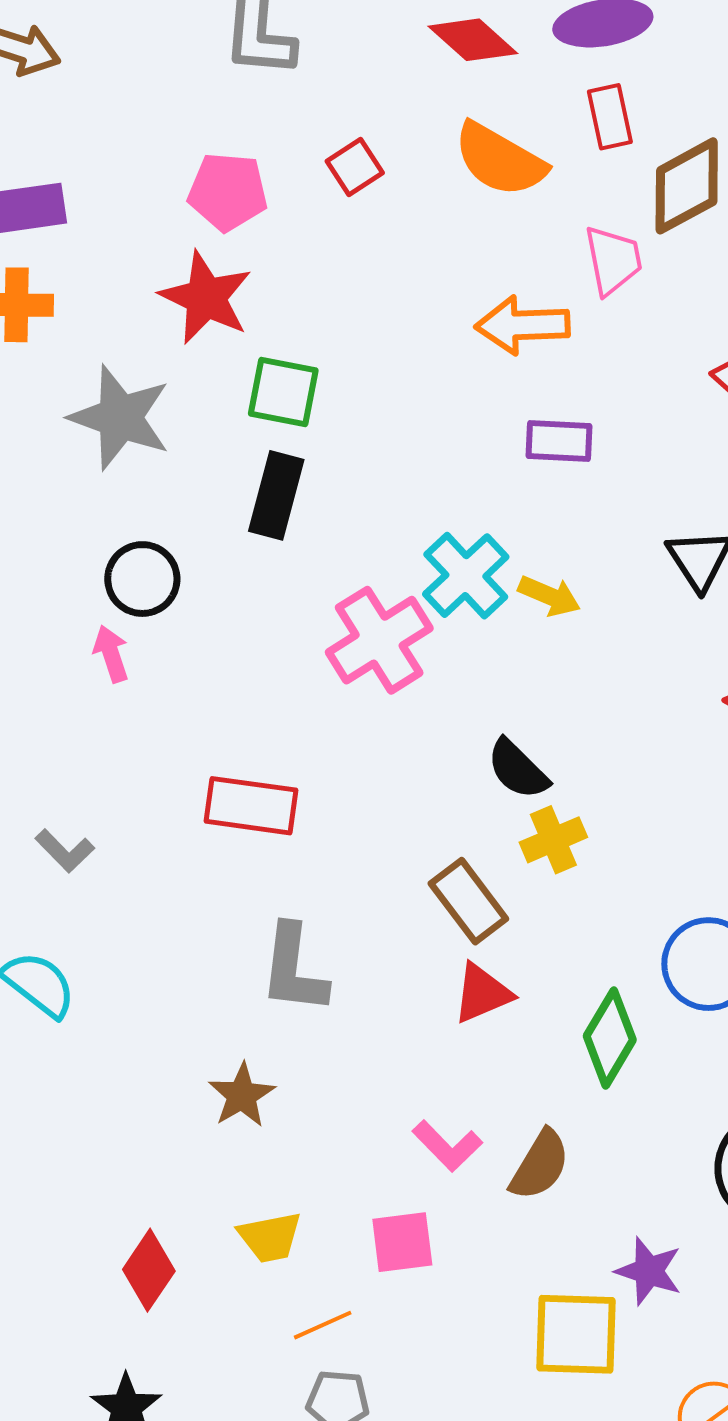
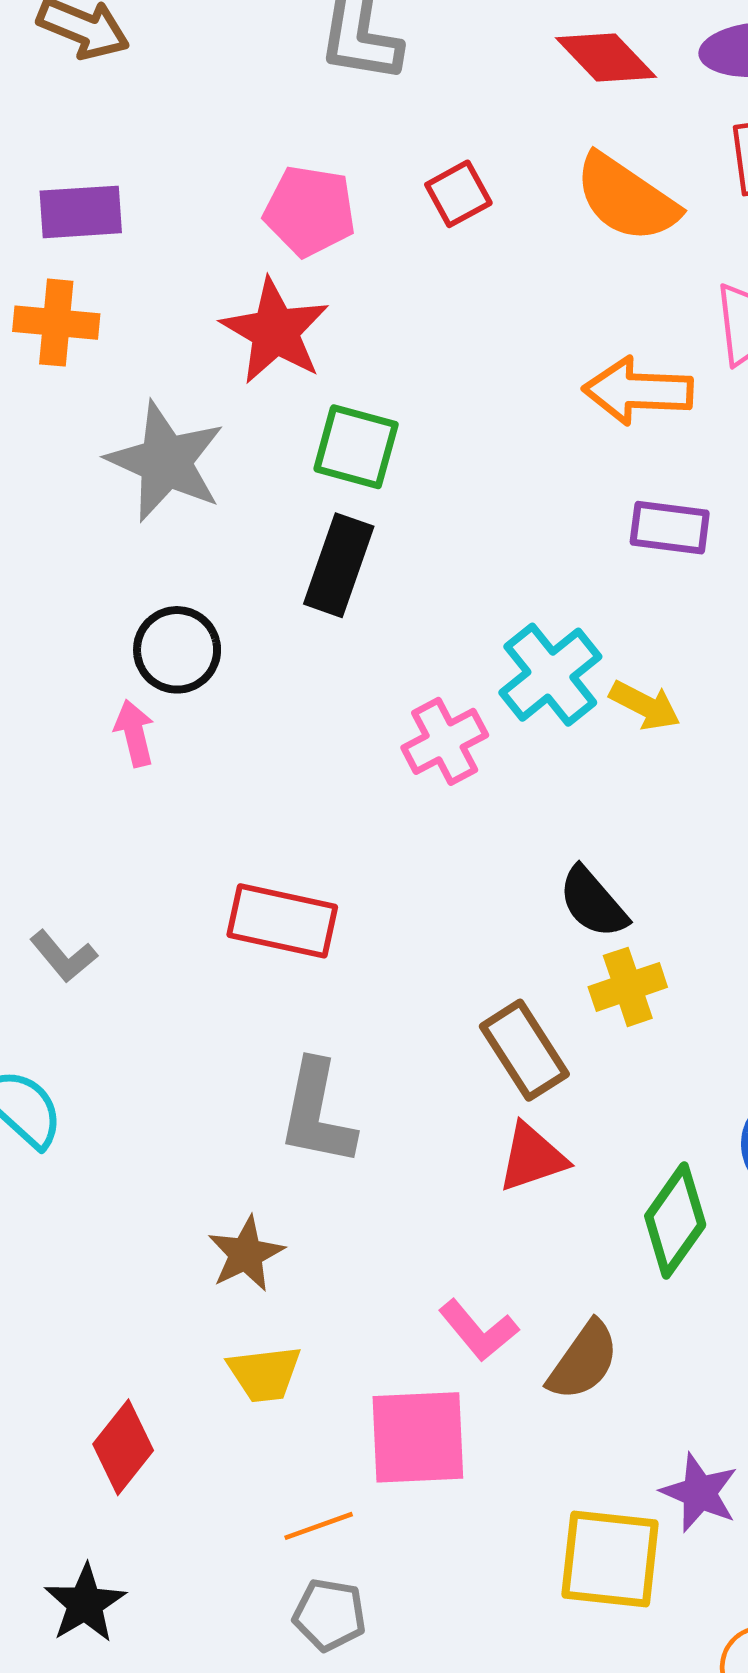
pink cross: (379, 640) -> (445, 741), size x0.7
yellow trapezoid: (270, 1237) -> (264, 1374), moved
pink square: (402, 1242) -> (418, 1437), size x1.4

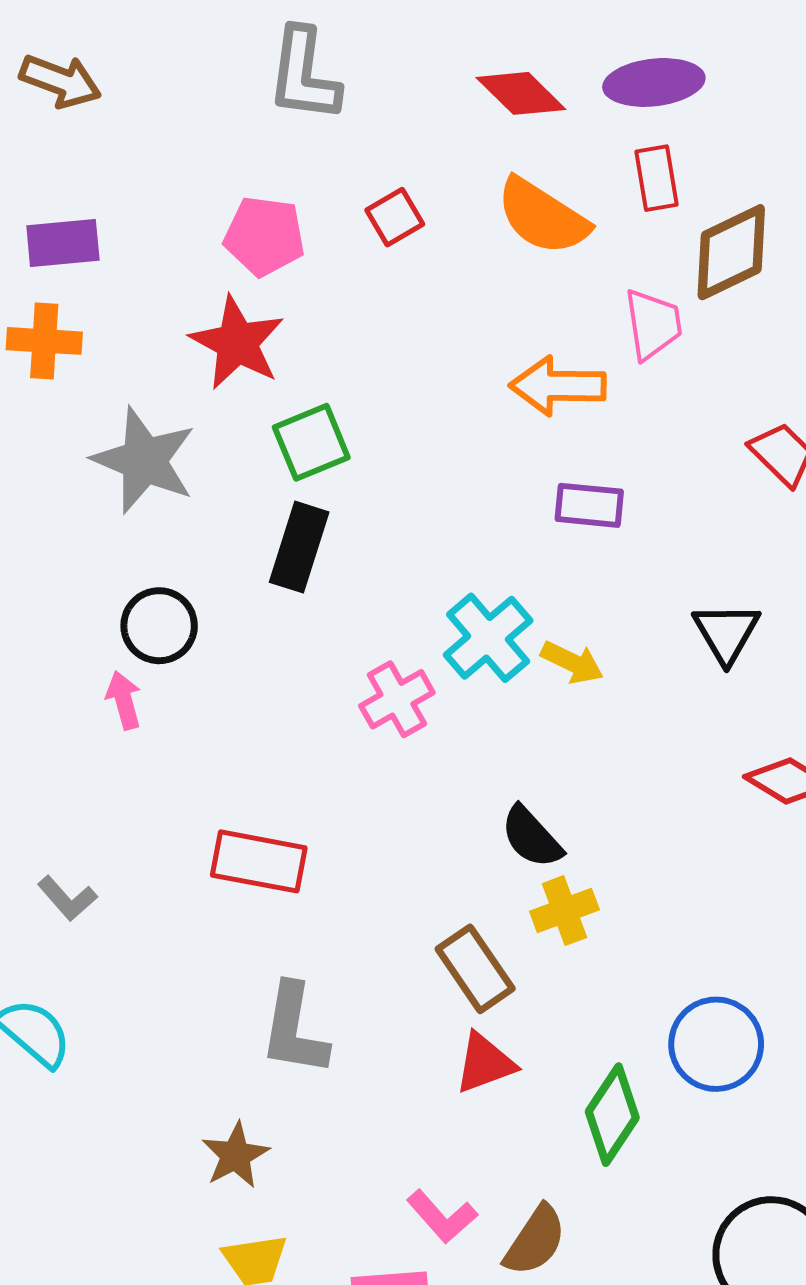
green square: (356, 447) -> (311, 442), turned -36

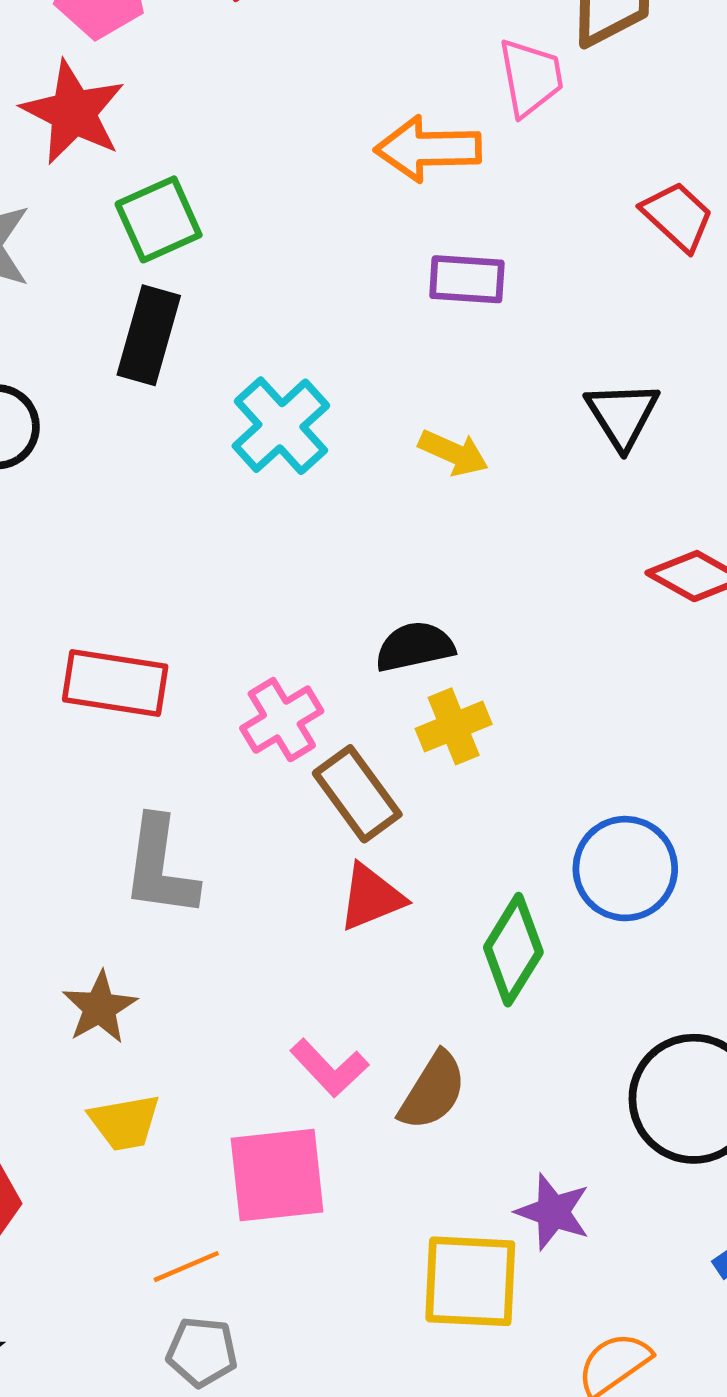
cyan cross: (488, 638) -> (281, 426), moved
pink cross: (397, 699) -> (282, 720), moved
black semicircle: (532, 837) -> (415, 647), turned 122

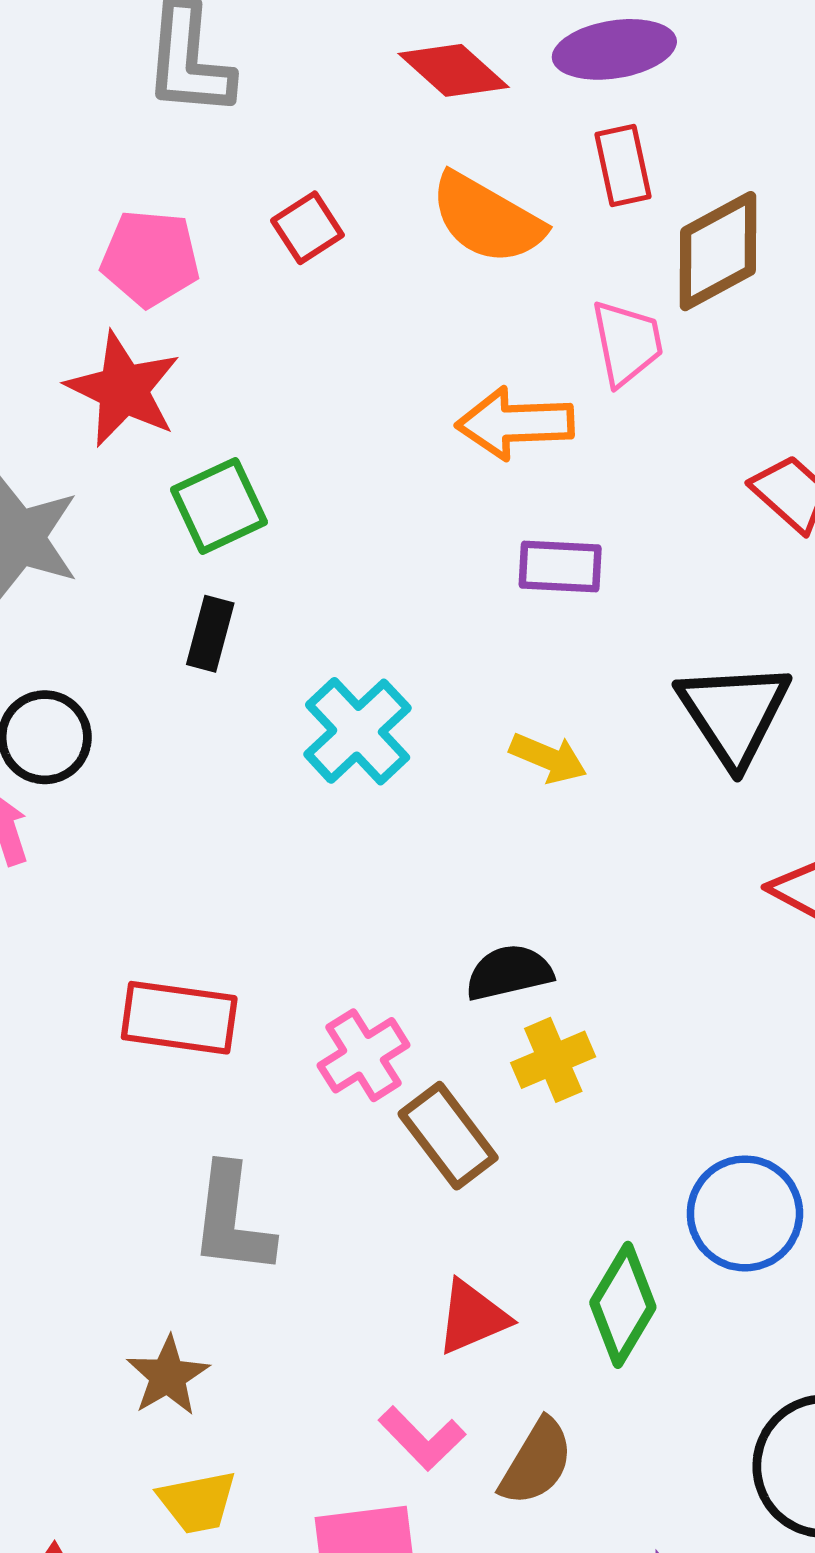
black rectangle: (149, 335) -> (210, 634), size x0.7
black triangle: (622, 415) -> (734, 713), size x1.4
red triangle: (371, 897) -> (472, 1317), moved

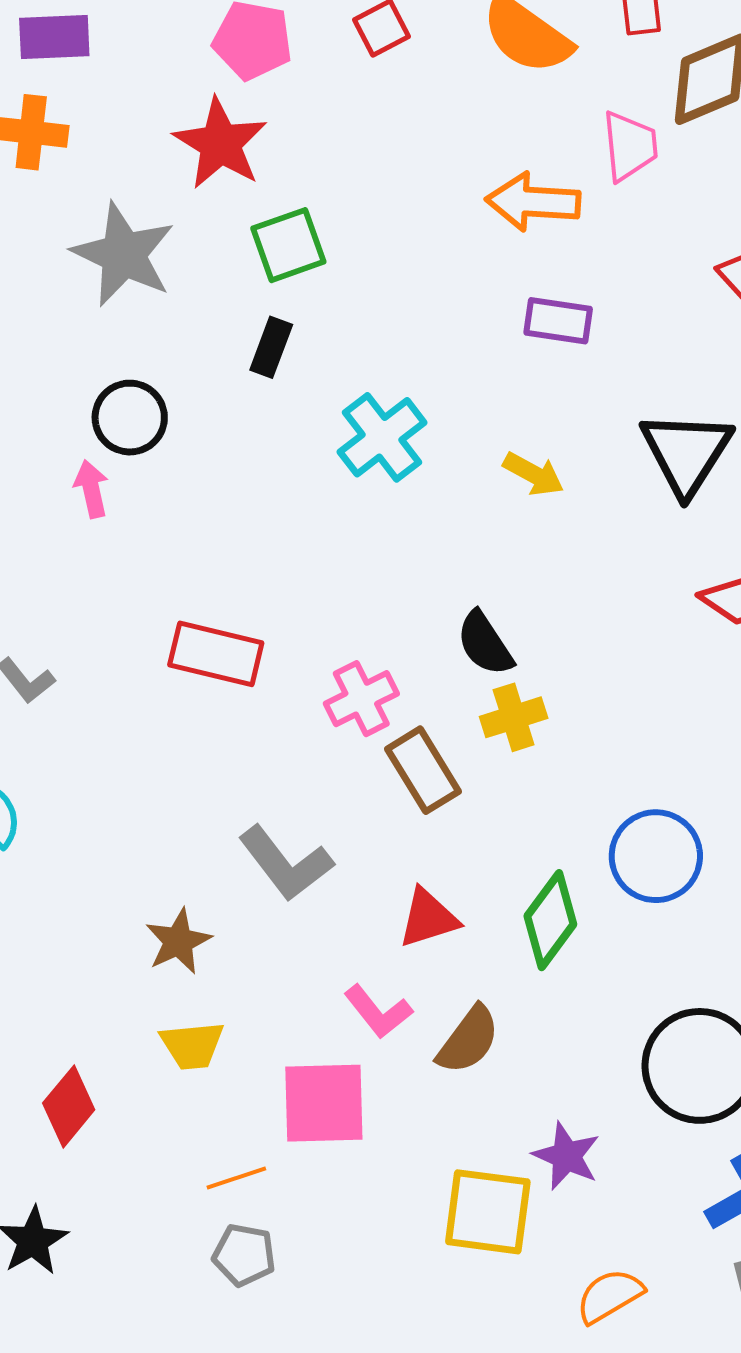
black semicircle: (509, 972) -> (485, 644), turned -116
gray L-shape: (232, 1220) -> (286, 863), moved, turned -50

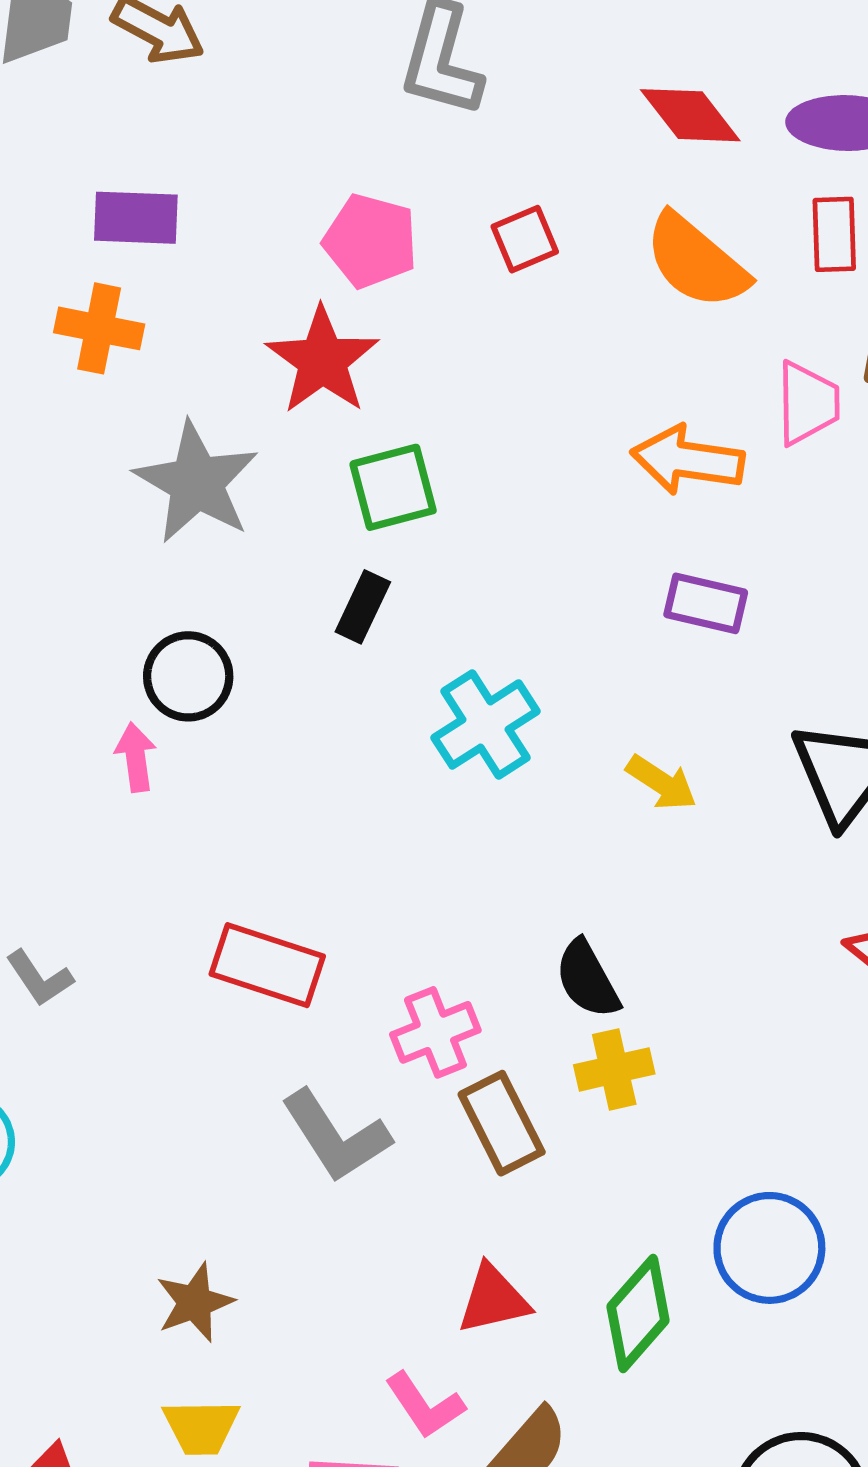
gray L-shape: (286, 863) -> (336, 1136), moved

